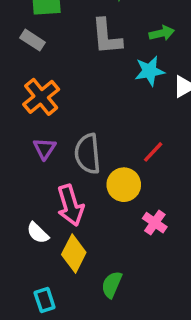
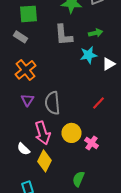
red line: (153, 152) -> (98, 103), moved
yellow circle: (124, 185) -> (72, 133), moved
green semicircle: (112, 285) -> (78, 179), moved

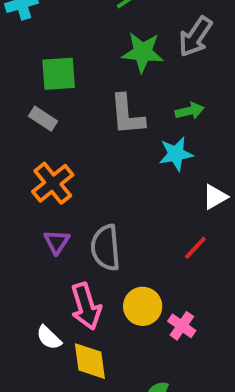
white triangle: (108, 64) -> (215, 197), moved
yellow diamond: (44, 161) -> (90, 361), turned -35

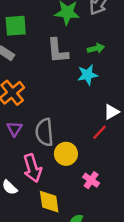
white triangle: (215, 197) -> (111, 112), moved
yellow circle: (143, 306) -> (66, 154), moved
yellow diamond: (90, 361) -> (49, 202), moved

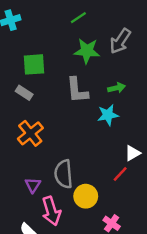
purple triangle: (14, 129) -> (33, 185), moved

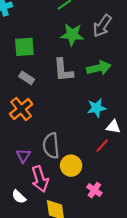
green arrow: (117, 88) -> (99, 68), size x1.5
gray rectangle: (24, 93) -> (27, 78), moved
cyan star: (108, 115) -> (97, 108), moved
white triangle: (133, 153) -> (113, 127), turned 40

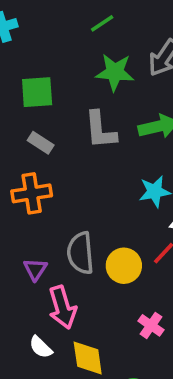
orange cross: (21, 109) -> (32, 193), turned 30
yellow circle: (71, 166) -> (124, 266), moved
white semicircle: (19, 197) -> (41, 347), moved

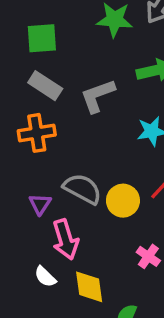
gray L-shape: (100, 130) -> (98, 96), moved, turned 75
gray rectangle: (41, 143) -> (45, 86), size x1.4
gray semicircle: (80, 253) -> (82, 189), turned 123

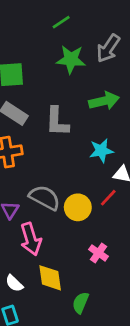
gray L-shape: (98, 96) -> (57, 122), turned -68
white semicircle: (45, 277) -> (14, 283), moved

